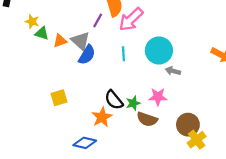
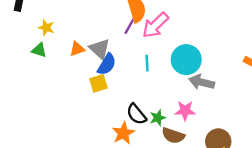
purple line: (98, 20) -> (129, 26), moved
green triangle: (42, 33) -> (39, 50), moved
gray arrow: (173, 71) -> (202, 82), size x1.5
yellow square: (59, 98) -> (98, 83), moved

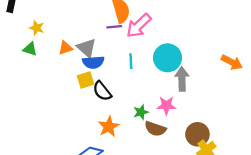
purple line: (129, 26) -> (114, 27), turned 56
blue semicircle: (107, 64) -> (93, 62), turned 55
gray arrow: (202, 82) -> (182, 79), turned 75
black semicircle: (136, 114) -> (102, 91), moved

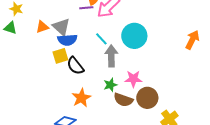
cyan line: (131, 61) -> (101, 39), turned -40
orange arrow: (232, 62) -> (192, 40), turned -90
gray arrow: (182, 79) -> (111, 56), moved
brown circle: (197, 134) -> (147, 98), moved

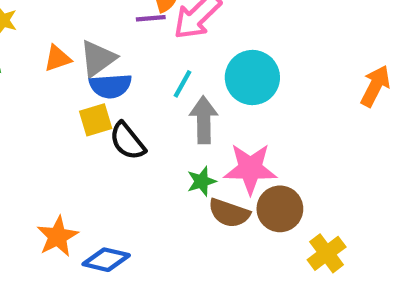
gray triangle: (61, 27) -> (98, 58), turned 42
cyan line: (101, 39) -> (182, 84), turned 72
pink star: (133, 79) -> (250, 169), size x1.4
orange star: (81, 98) -> (58, 236), moved

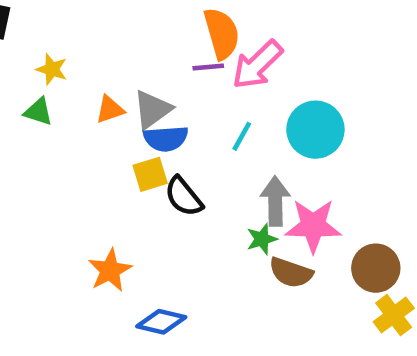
gray arrow: (204, 120) -> (275, 201), moved
brown circle: (280, 209) -> (376, 268), moved
orange star: (58, 236) -> (110, 270), moved

